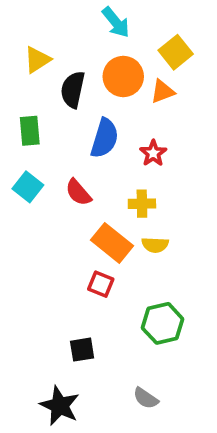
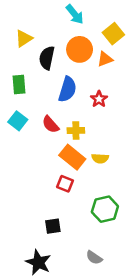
yellow cross: (142, 204) -> (76, 130), moved

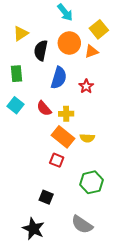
black square: (53, 226) -> (46, 197), turned 32
gray semicircle: (94, 258) -> (82, 225), size x1.5

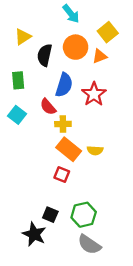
red star: (86, 86) -> (94, 94), size x1.5
red semicircle: (44, 108) -> (48, 107), moved
yellow cross: (66, 114) -> (63, 124), moved
green hexagon: (91, 182) -> (84, 215), moved
black star: (33, 229) -> (34, 234), moved

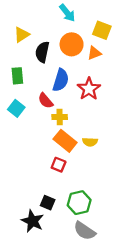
yellow square: (108, 32) -> (102, 30), turned -30

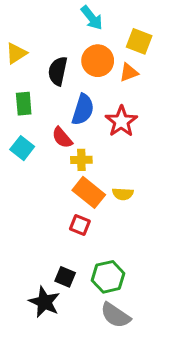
yellow triangle: (22, 35) -> (16, 53), moved

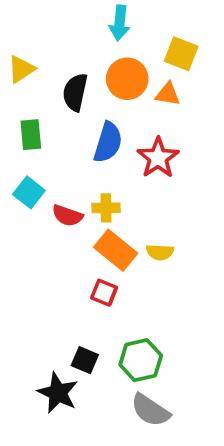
cyan arrow: (92, 18) -> (119, 23), turned 45
orange triangle: (129, 73) -> (168, 94), turned 30
red semicircle: (62, 138) -> (67, 216), moved, turned -30

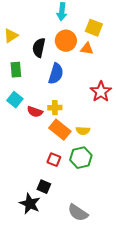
red star: (158, 158) -> (101, 92), moved
red square: (104, 293) -> (54, 160), moved
green hexagon: (141, 360) -> (81, 158), moved

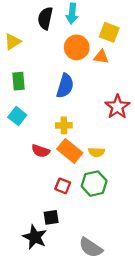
black semicircle: (39, 48) -> (45, 18), moved
red semicircle: (35, 112) -> (41, 151), moved
black square: (44, 187) -> (51, 217), turned -32

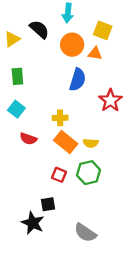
black semicircle: (45, 18) -> (39, 29), moved, turned 120
blue semicircle: (65, 86) -> (78, 80), moved
red semicircle: (41, 151) -> (28, 139), moved

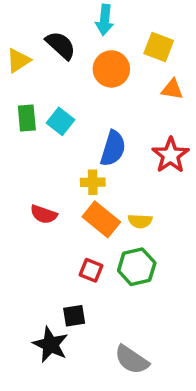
orange triangle: (95, 53) -> (172, 89), moved
blue semicircle: (78, 80) -> (113, 148), moved
cyan square: (16, 109) -> (61, 121), moved

